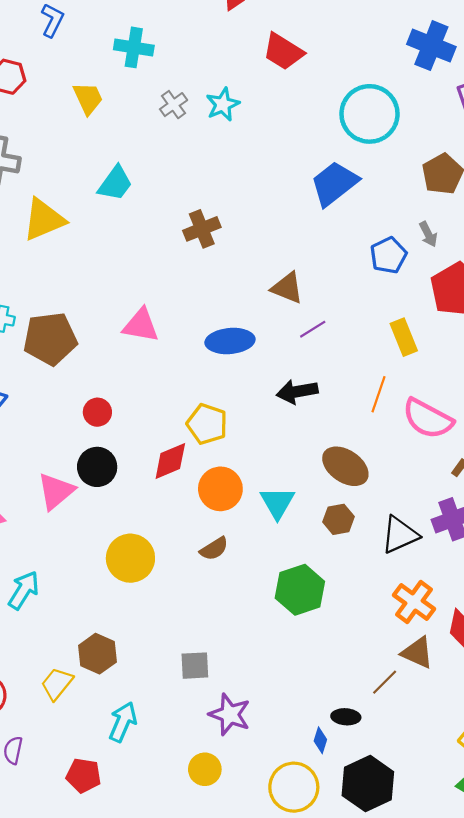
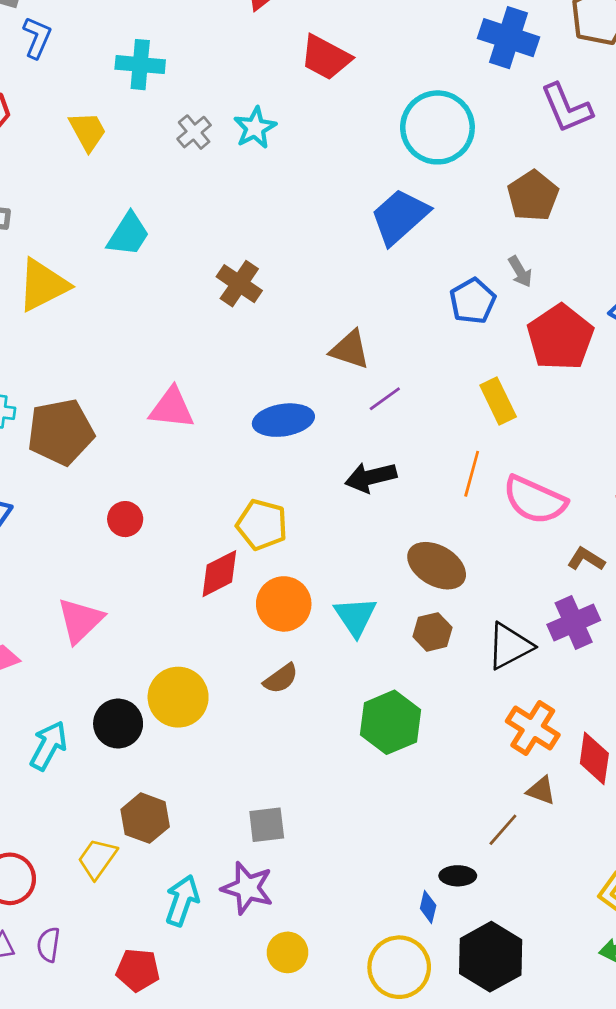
brown cross: (202, 229) -> (239, 284), turned -30
black circle: (97, 467) -> (118, 724), moved
brown triangle: (417, 653) -> (541, 790), size x0.7
purple star: (230, 714) -> (247, 888), moved

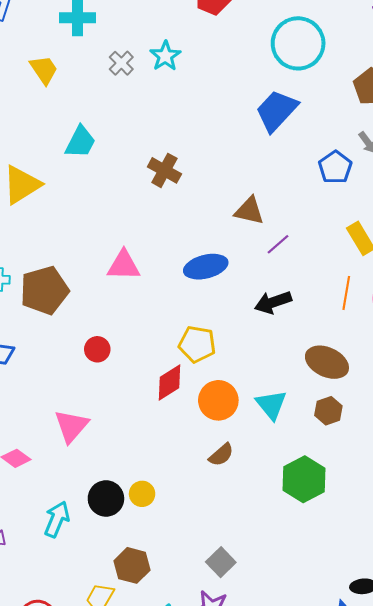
yellow circle: (178, 697) -> (142, 494), moved, size x0.6
gray square: (267, 825) -> (221, 562), turned -32

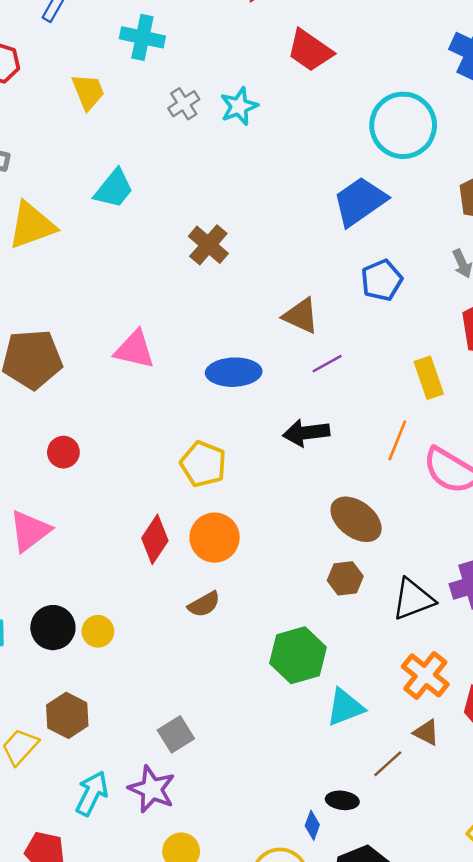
blue pentagon: (335, 167) -> (382, 280), moved
red circle: (97, 349) -> (63, 452), moved
red diamond: (170, 383) -> (155, 539), moved, turned -36
cyan triangle: (271, 405) -> (345, 707), moved, turned 36

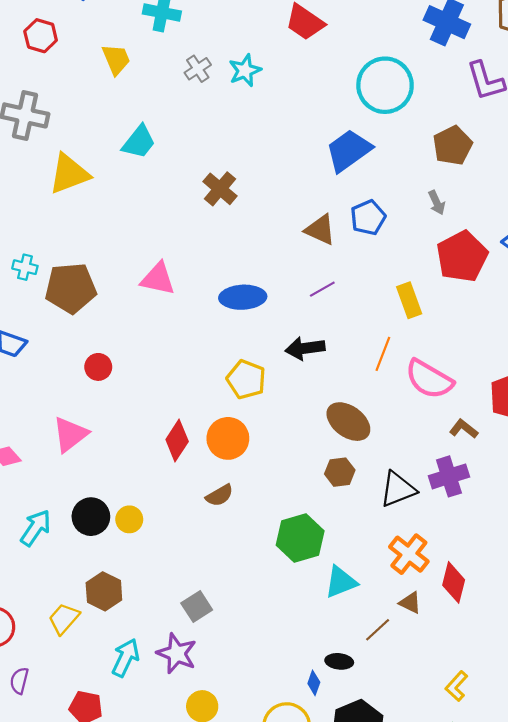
brown triangle: (301, 316) -> (320, 230), moved
yellow pentagon: (203, 464) -> (246, 379), moved

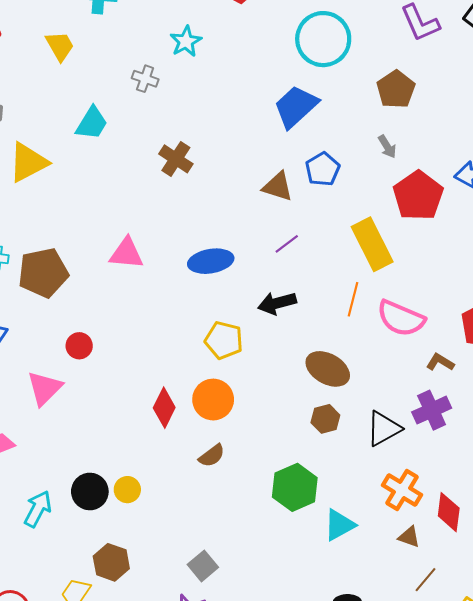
gray cross: (198, 69) -> (145, 79), moved, turned -30
yellow rectangle: (409, 300) -> (372, 244), size x1.5
pink triangle: (70, 434) -> (45, 388), moved
brown line: (378, 630) -> (425, 580), moved

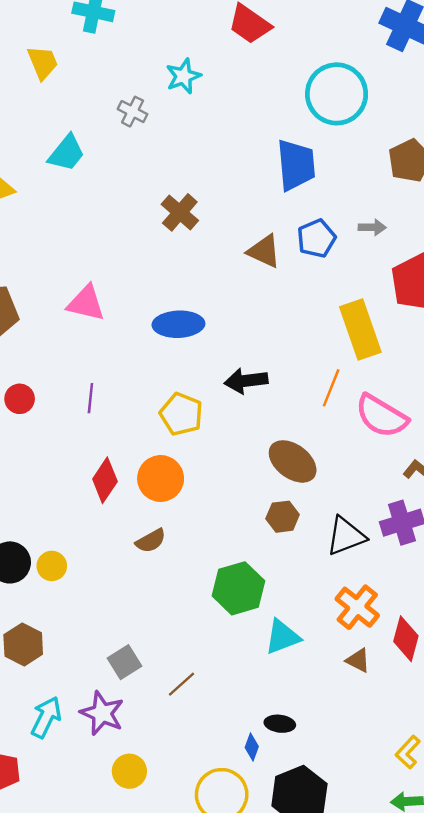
blue trapezoid: (296, 107) -> (296, 165), turned 120
gray arrow: (387, 147) -> (372, 227), moved, turned -65
brown cross: (176, 159) -> (180, 212), moved
purple line: (287, 244) -> (90, 398), moved, turned -55
brown line: (425, 580) -> (182, 684), moved

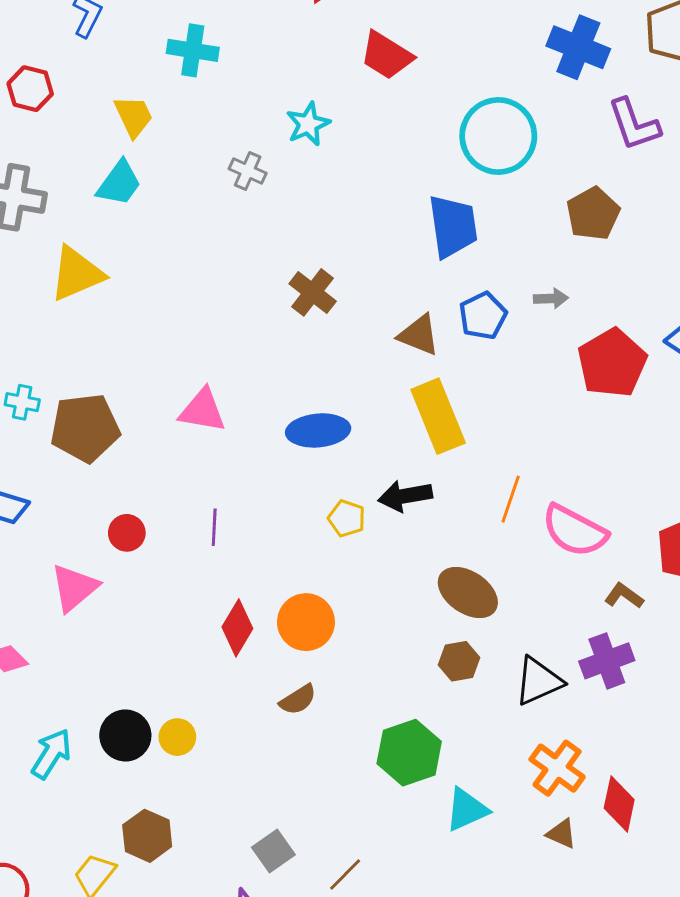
cyan trapezoid: (67, 153) -> (119, 183), moved
yellow rectangle: (360, 329) -> (438, 416), moved
yellow pentagon: (181, 414) -> (347, 518), moved, size x0.7

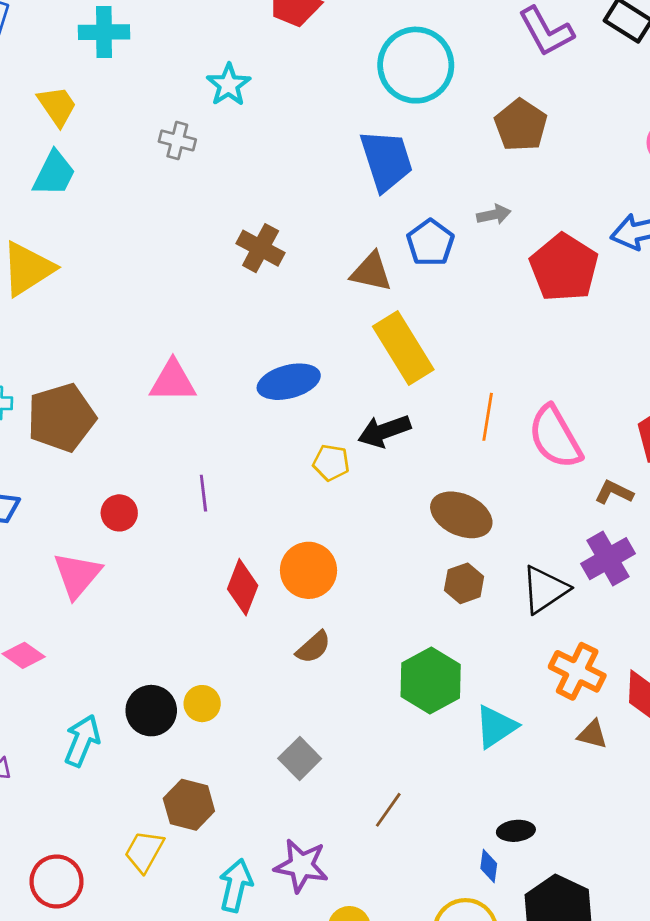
pink semicircle: (575, 531) -> (555, 437), turned 42
gray square: (273, 851) -> (300, 758), moved

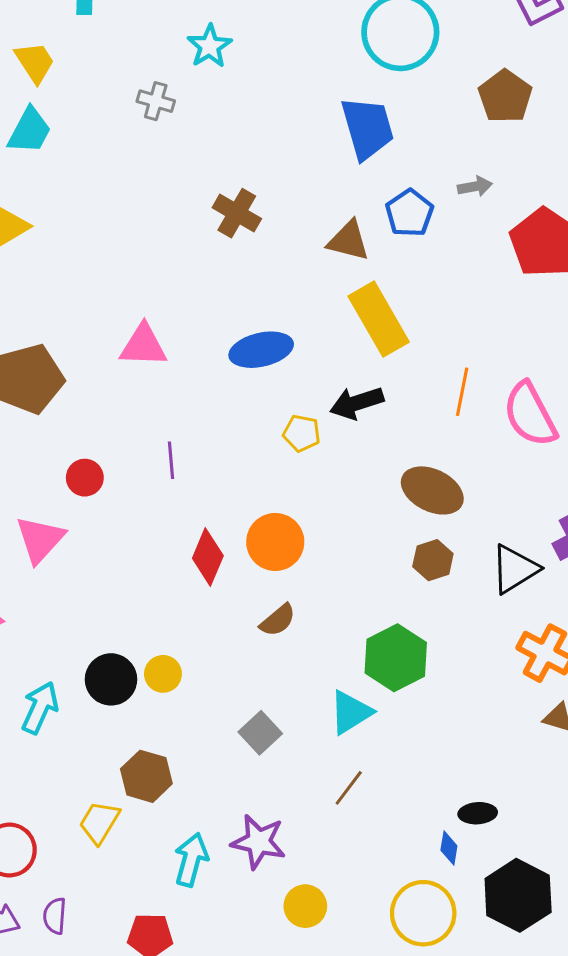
cyan triangle: (496, 727) -> (351, 712), moved

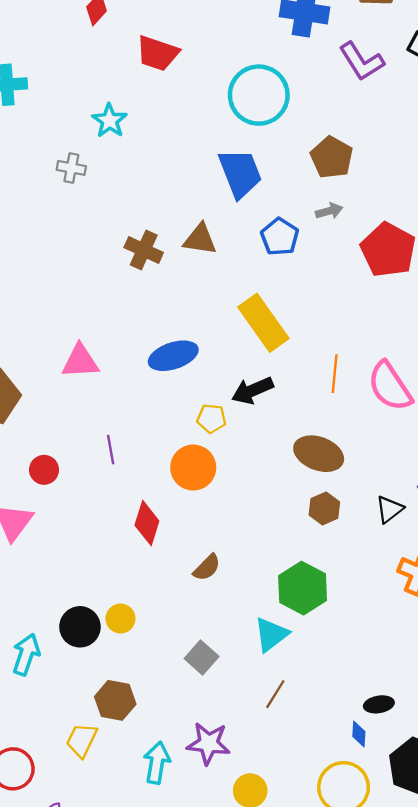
brown pentagon: (505, 96) -> (332, 157), moved
brown triangle: (349, 241) -> (200, 239), moved
orange circle: (275, 542) -> (193, 468), moved
black triangle: (515, 569) -> (389, 509), size x0.7

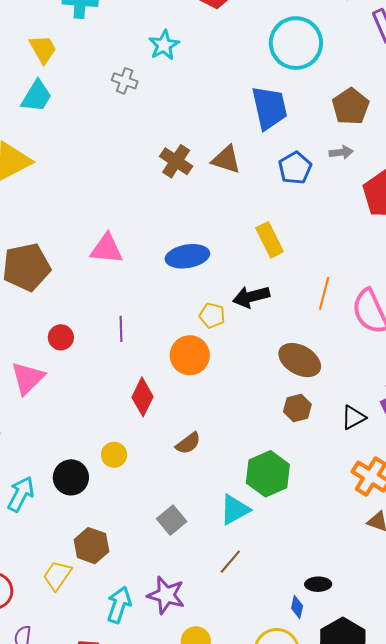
yellow rectangle: (263, 323) -> (270, 240), size x0.7
yellow circle: (120, 619) -> (114, 455), moved

